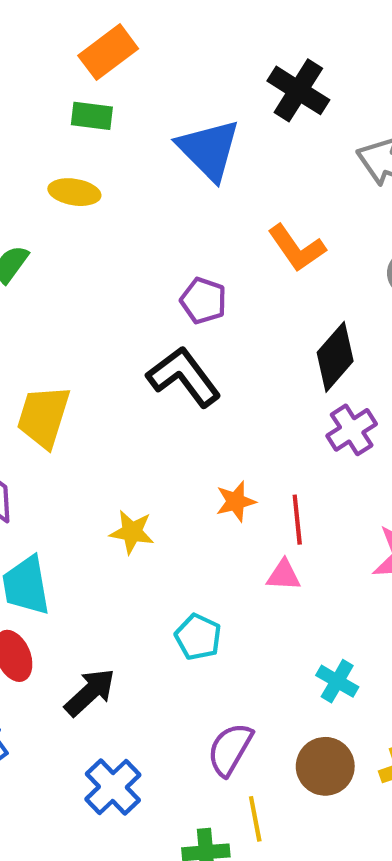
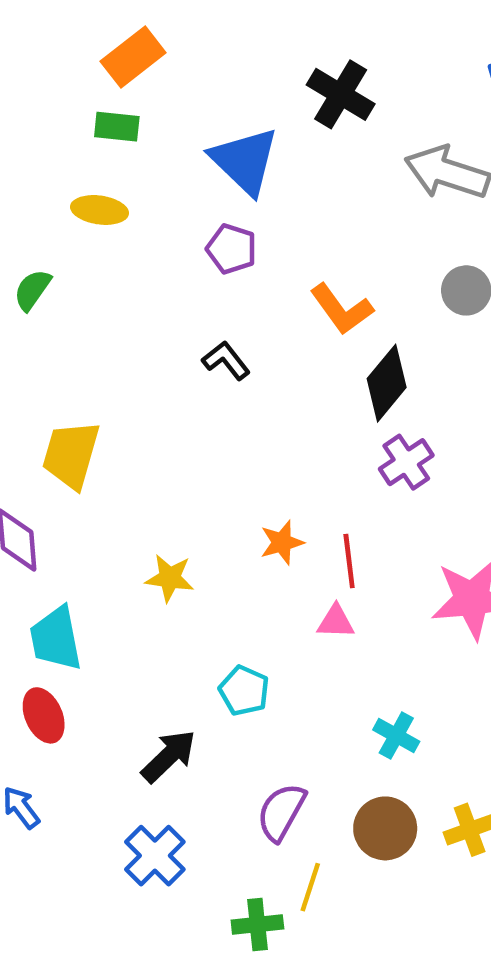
orange L-shape: (297, 248) -> (342, 309), moved
purple pentagon: (203, 301) -> (232, 249), moved
black L-shape: (184, 377) -> (226, 360), moved, size x0.6
black arrow: (90, 692) -> (169, 756), moved
yellow line: (255, 819) -> (310, 887), turned 30

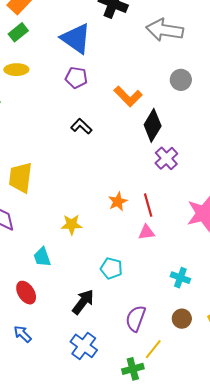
green rectangle: (117, 127) -> (18, 32), turned -36
cyan trapezoid: (56, 639) -> (42, 257), moved, size x0.7
brown circle: (385, 828) -> (182, 319), size x0.7
yellow line: (310, 887) -> (153, 349), turned 30

